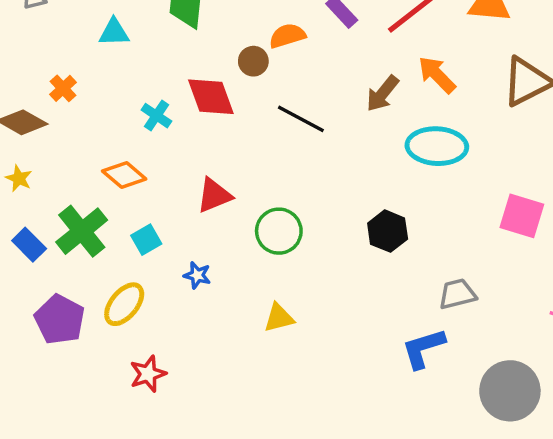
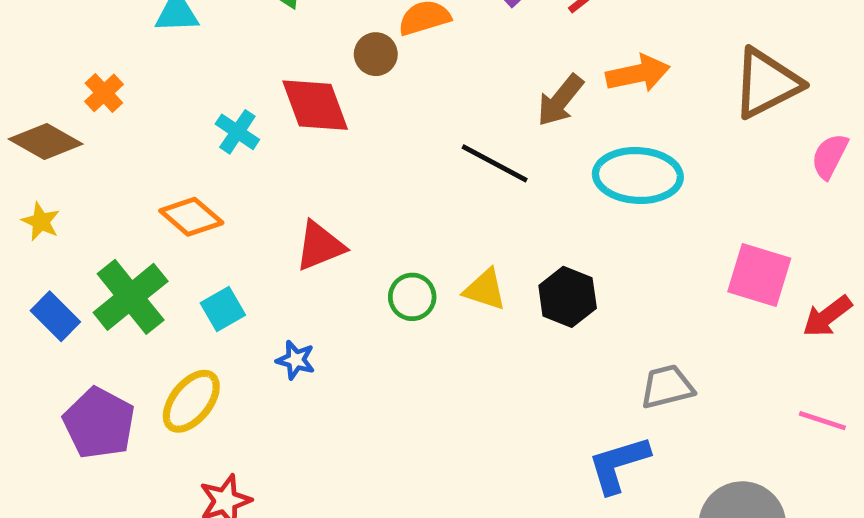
orange arrow: (437, 75) -> (638, 74), turned 123
black line: (301, 119) -> (495, 163), moved
green circle: (279, 231) -> (412, 297), size x0.7
yellow triangle: (279, 318) -> (485, 290), moved, turned 32

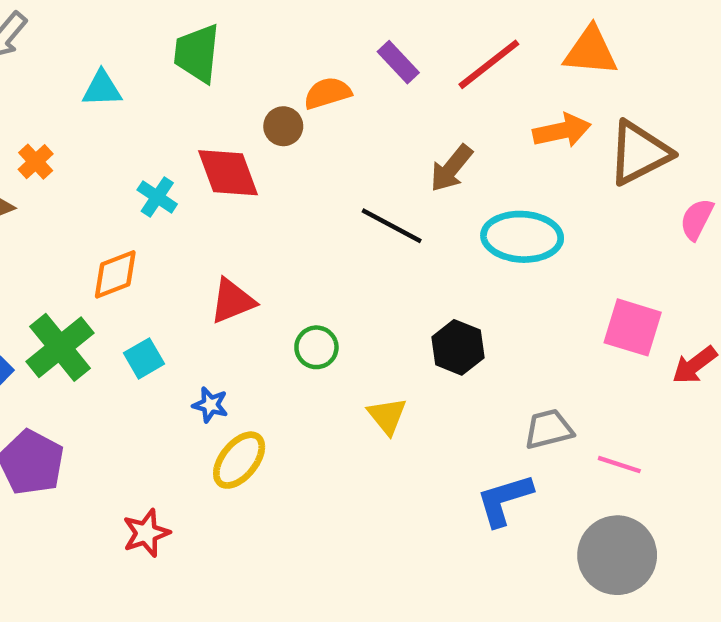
orange arrow: (638, 74) -> (562, 131), moved
orange diamond: (191, 217) -> (115, 274), turned -62
yellow triangle: (485, 290) -> (387, 416), moved, turned 33
yellow ellipse: (191, 401) -> (239, 460), moved
pink line: (822, 421) -> (619, 465), moved

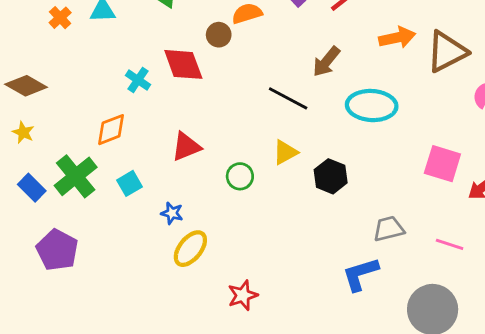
orange cross: (36, 162) -> (60, 18), moved
yellow triangle: (387, 416) -> (285, 152), moved, turned 40
pink line: (619, 465) -> (450, 244), moved
red star: (146, 533) -> (243, 295), moved

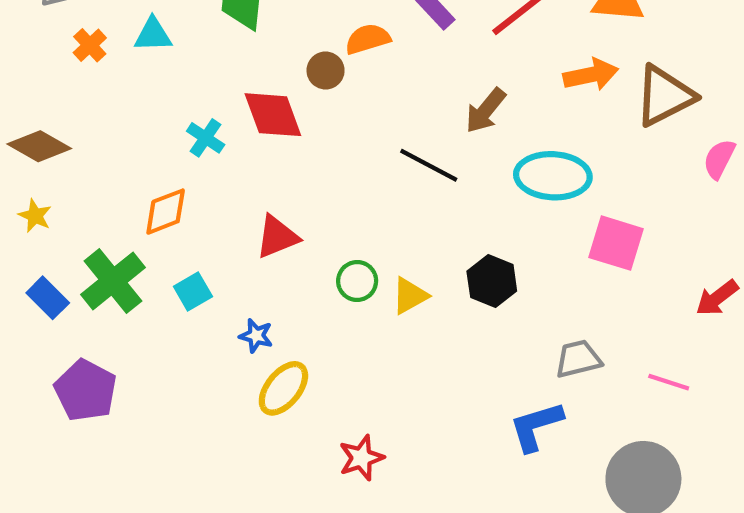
yellow triangle: (285, 152) -> (410, 296), moved
pink square: (442, 164) -> (616, 243), moved

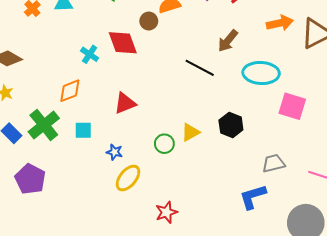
green circle: (357, 281) -> (164, 144), moved
cyan square: (193, 292) -> (83, 130), turned 30

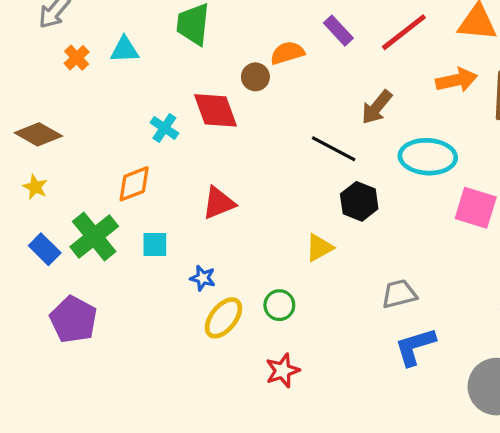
black hexagon: (231, 125) -> (359, 201), moved
green circle: (164, 144) -> (279, 305), moved
gray trapezoid: (274, 163) -> (399, 294), moved

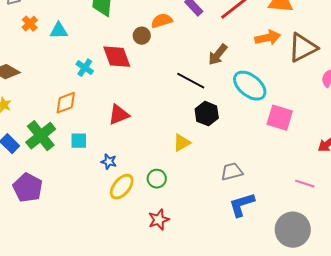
cyan triangle: (125, 50) -> (59, 31), moved
cyan ellipse: (428, 157) -> (250, 86), turned 36

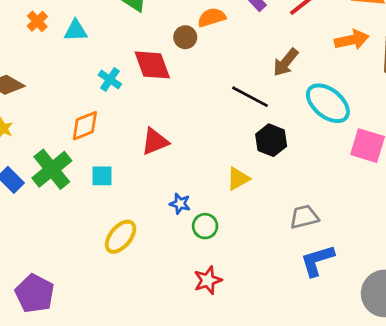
blue star: (109, 162) -> (180, 204), moved
yellow ellipse: (122, 187) -> (121, 237), moved
purple pentagon: (28, 188) -> (35, 293), moved

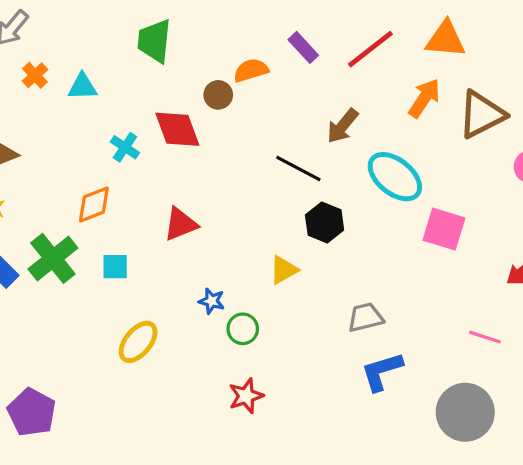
orange arrow: (352, 40) -> (424, 98), turned -44

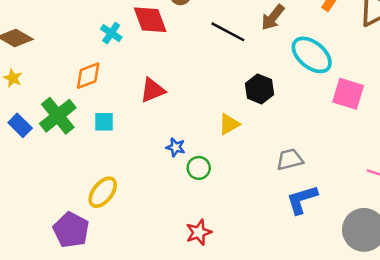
black line: (298, 169) -> (228, 32), moved
yellow ellipse: (138, 342) -> (103, 192), moved
red star: (246, 396) -> (199, 232), moved
purple pentagon: (32, 412) -> (71, 230), moved

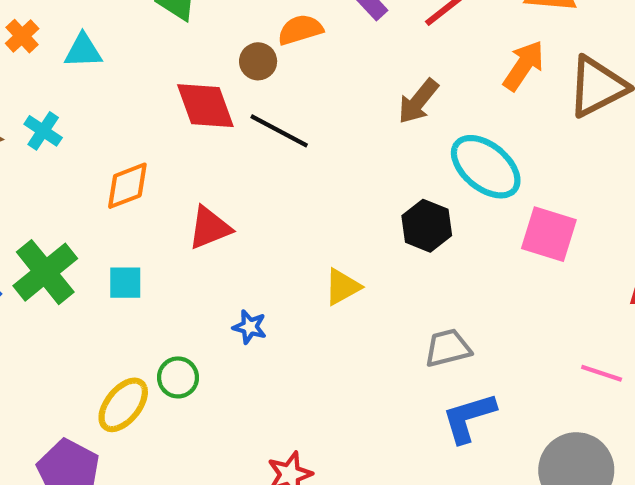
black line: (228, 32) -> (279, 131), moved
cyan cross: (111, 33) -> (43, 131), moved
orange diamond: (88, 76) -> (127, 186), moved
black hexagon: (259, 89) -> (427, 226), moved
green circle: (199, 168) -> (178, 377), moved

